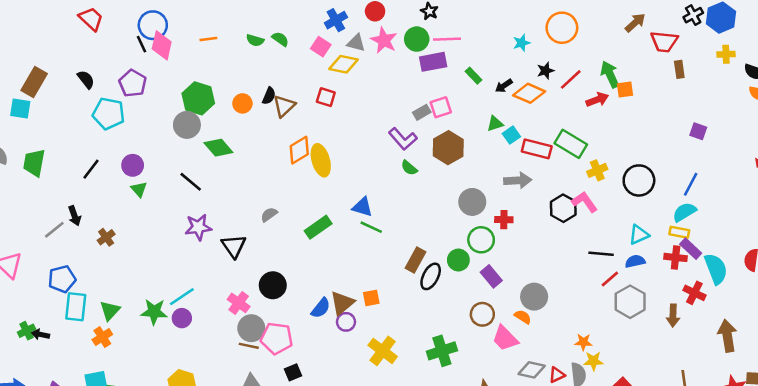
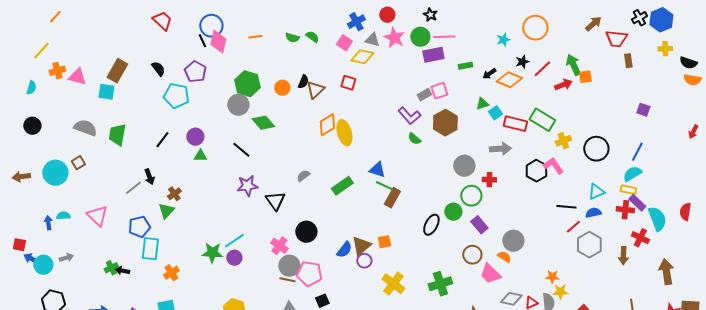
green rectangle: (474, 76) -> (465, 66), turned -56
green triangle: (139, 189) -> (200, 156), turned -48
brown rectangle: (415, 260) -> (392, 198), moved
green triangle: (110, 311) -> (166, 211), moved

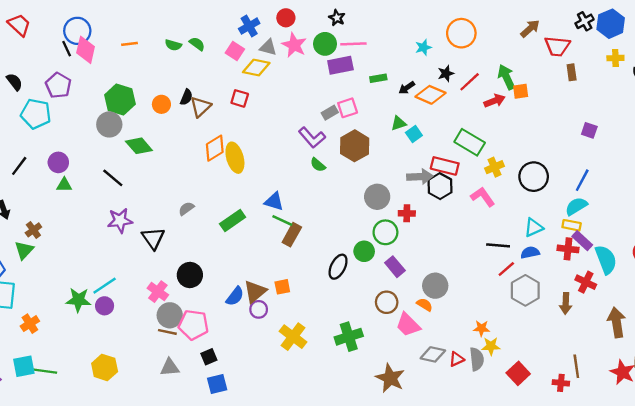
red rectangle: (515, 124) -> (445, 166), moved
black hexagon: (536, 171) -> (440, 186), moved

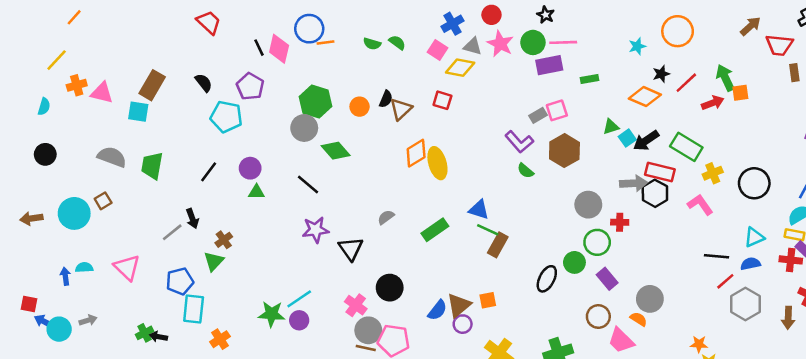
blue circle: (77, 31) -> (309, 29), moved
black arrow: (407, 88) -> (646, 141), moved, size x1.5

